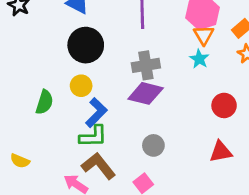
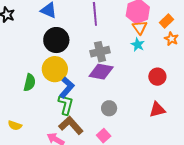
yellow circle: (81, 86) -> (55, 69), size x1.6
green L-shape: (93, 136) -> (66, 105), turned -70

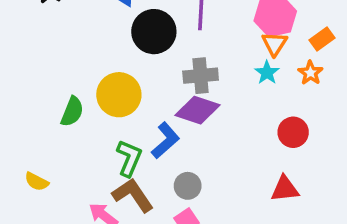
orange star: (171, 39) -> (310, 73), moved
black circle: (56, 40) -> (154, 32), moved
blue L-shape: (67, 88) -> (165, 140), moved
gray circle: (109, 108) -> (188, 186), moved

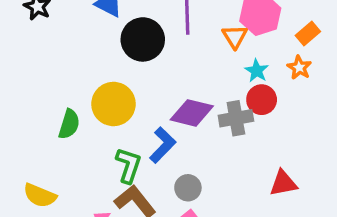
orange triangle: (275, 44) -> (235, 37), moved
gray cross: (201, 76) -> (236, 118), moved
red circle: (293, 132) -> (262, 100), moved
yellow semicircle: (37, 182) -> (40, 196), size x1.4

